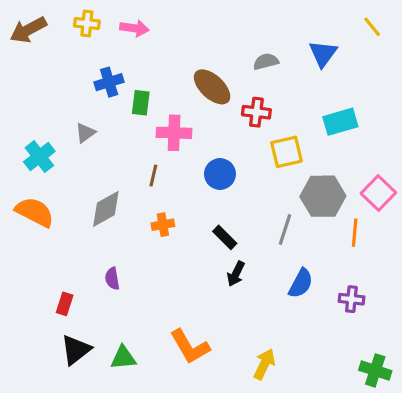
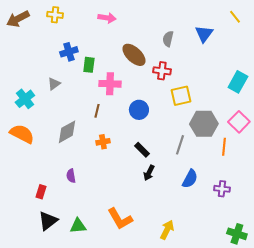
pink arrow: (134, 28) -> (107, 18), moved
gray semicircle: (266, 62) -> (168, 39), turned -63
cyan rectangle: (340, 122) -> (238, 82), moved, turned -45

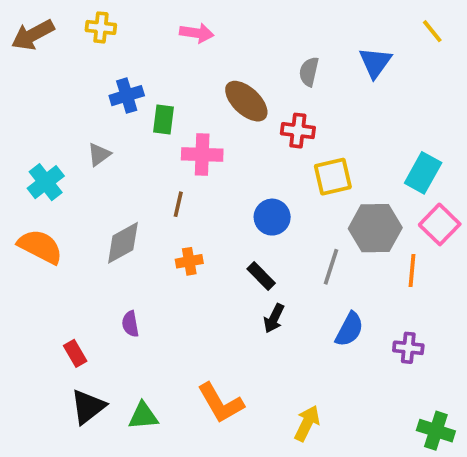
cyan rectangle: (238, 82) -> (423, 173), moved
blue circle: (139, 110) -> (272, 217), moved
red rectangle: (41, 192) -> (75, 353), turned -48

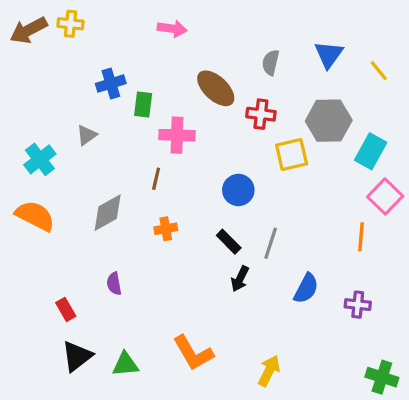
yellow cross: (101, 27) -> (71, 24), moved
yellow line: (432, 31) -> (379, 71), moved
gray hexagon: (375, 228) -> (329, 121), moved
gray line: (331, 267) -> (271, 243), moved

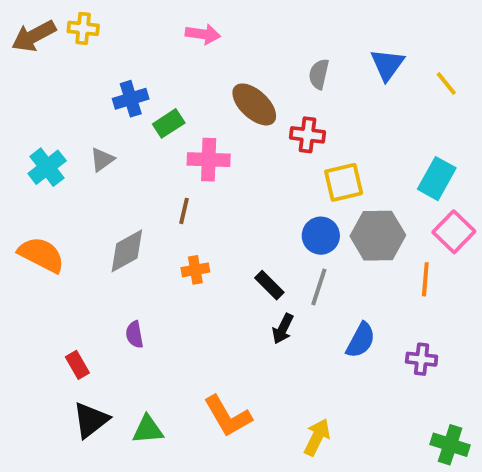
green rectangle: (143, 104) -> (169, 123), turned 50
gray hexagon: (329, 121) -> (378, 236), moved
cyan cross: (40, 159) -> (47, 167), moved
blue circle: (238, 190) -> (321, 236), moved

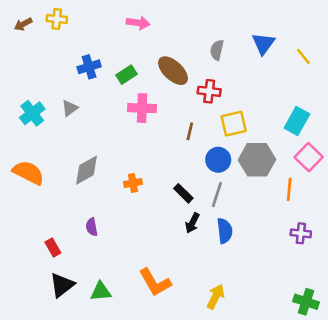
brown arrow: (34, 36) -> (23, 24), size x0.6
green rectangle: (169, 123) -> (127, 75), moved
brown line: (184, 211) -> (190, 131), moved
blue semicircle: (361, 340) -> (225, 231), moved, turned -35
purple cross: (422, 359) -> (301, 233), moved

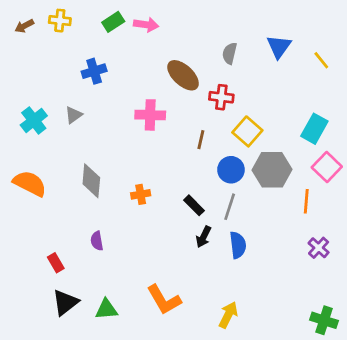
green rectangle: (127, 75) -> (113, 22), moved
yellow square: (234, 124) -> (247, 131), turned -36
gray diamond: (86, 170) -> (91, 181), turned -56
purple cross: (301, 233) -> (319, 248), turned 36

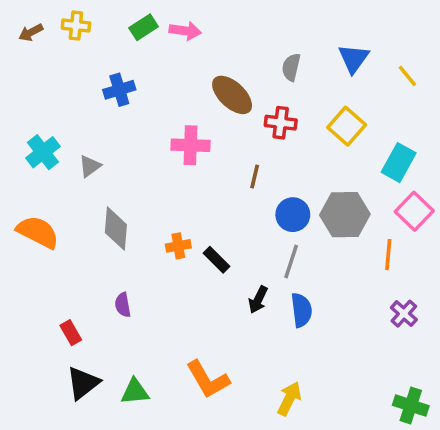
gray triangle: (74, 115) -> (90, 166), moved
yellow square: (247, 131) -> (347, 126), moved
black rectangle: (194, 205) -> (216, 260), moved

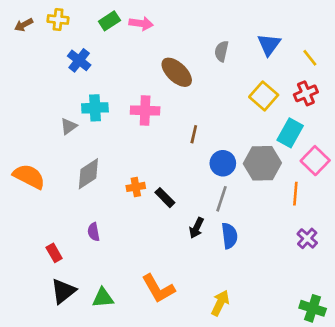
blue cross: (119, 90) -> (79, 60), moved, turned -35
red cross: (281, 123) -> (306, 93), moved, turned -30
cyan cross: (43, 152) -> (95, 108), moved, turned 35
cyan rectangle: (399, 163) -> (290, 133), moved
gray diamond: (116, 229) -> (88, 174), turned 52

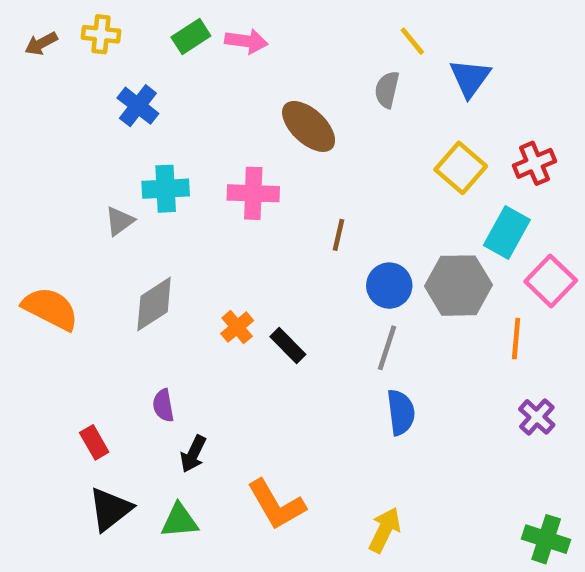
yellow line: (310, 58) -> (412, 41), moved
orange cross: (136, 187) -> (237, 327), turned -30
black arrow: (196, 228) -> (193, 454), moved

